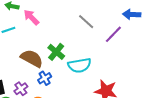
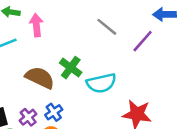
pink arrow: (31, 17) -> (36, 25), turned 42
blue cross: (45, 78) -> (54, 112), moved

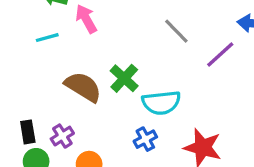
pink arrow: (36, 25) -> (86, 19), turned -30
blue cross: (54, 112) -> (145, 139), moved

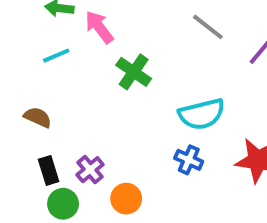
green cross: (124, 78) -> (134, 72), moved
brown semicircle: (83, 87) -> (38, 117), moved, size x0.6
blue cross: (145, 139) -> (189, 160), turned -30

